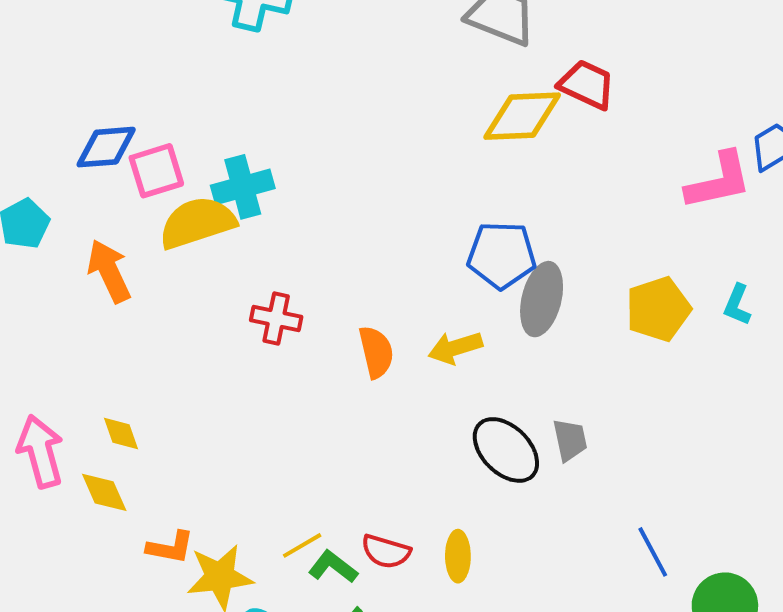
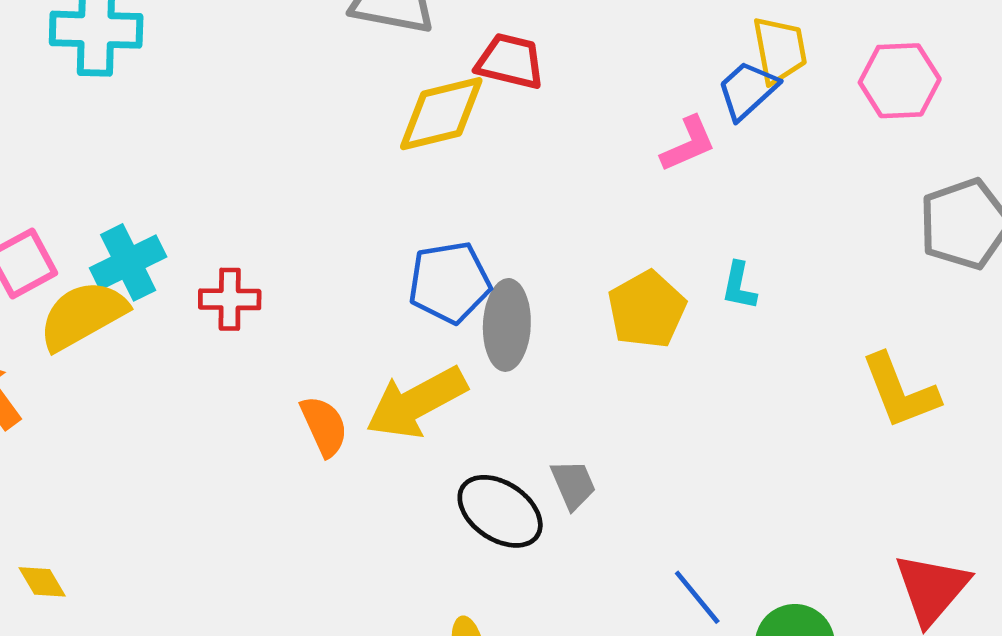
pink L-shape: (719, 181) -> (688, 144), size x0.7
red cross: (276, 318) -> (230, 299), moved
yellow arrow: (455, 348) -> (416, 403), size x1.6

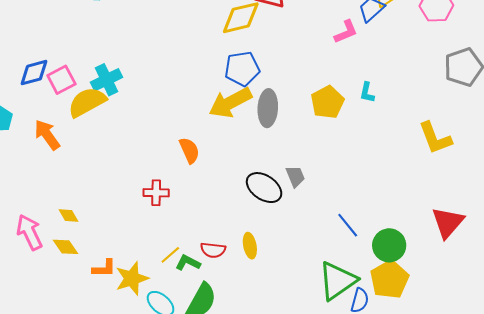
blue pentagon: (449, 282) -> (242, 69), moved
red cross: (230, 299) -> (156, 193), moved
yellow arrow: (416, 403) -> (230, 103), moved

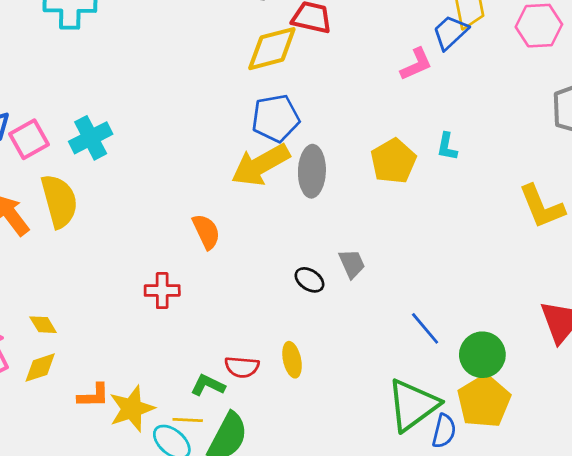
yellow semicircle: (87, 102) -> (59, 201), moved, turned 105
black ellipse: (264, 188) -> (309, 280), size x0.6
yellow diamond: (66, 247) -> (40, 368), turned -72
yellow line: (170, 255) -> (188, 420), moved, turned 45

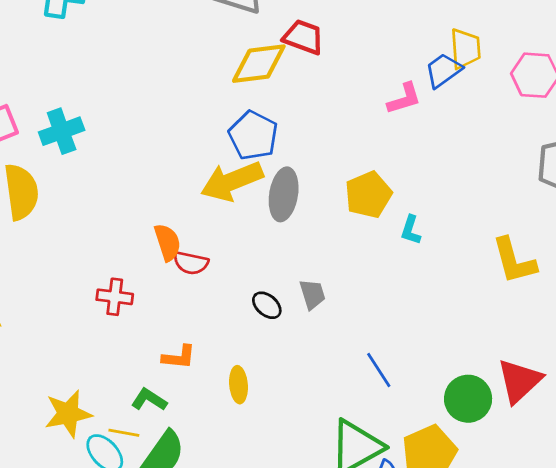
blue pentagon: (276, 118) -> (253, 135), turned 30
cyan L-shape: (447, 147) -> (411, 230), moved
green circle: (482, 355) -> (468, 399), moved
red semicircle: (242, 367) -> (191, 263), moved
orange L-shape: (93, 396) -> (179, 357), moved

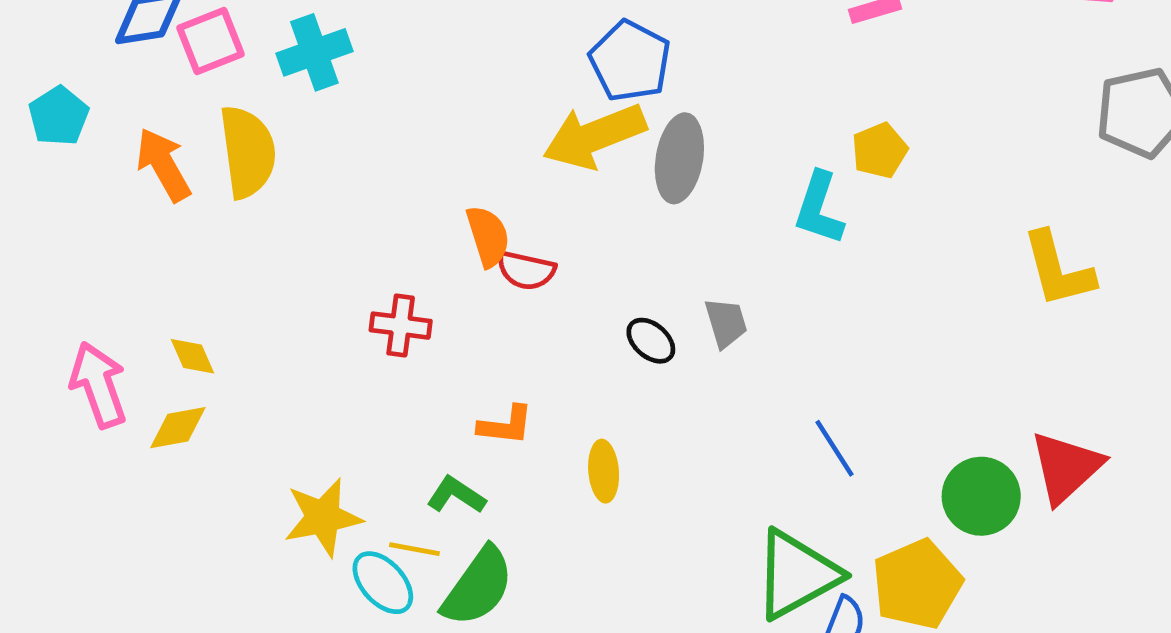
yellow pentagon: (368, 195) -> (880, 150), moved, size x0.7
cyan L-shape: (411, 230) -> (819, 208), moved, size x1.5

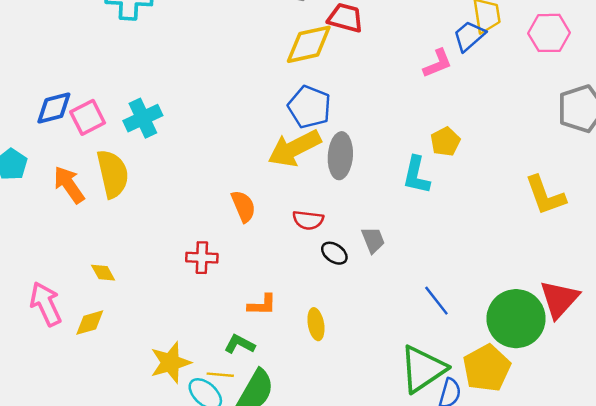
red semicircle: (526, 270) -> (308, 220), moved
yellow diamond: (193, 356) -> (103, 273), moved
green circle: (981, 496) -> (516, 319), size x1.4

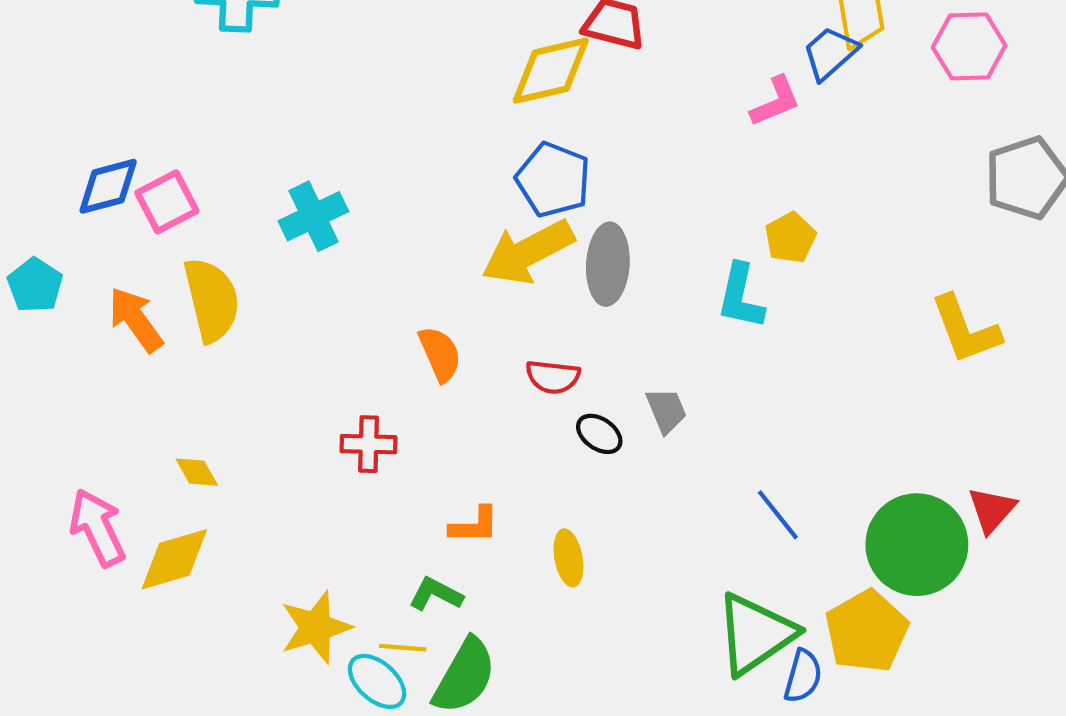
cyan cross: (143, 118) -> (313, 216), moved
red triangle: (559, 299) -> (992, 510), size x0.7
yellow diamond: (90, 323) -> (174, 559), size x1.4

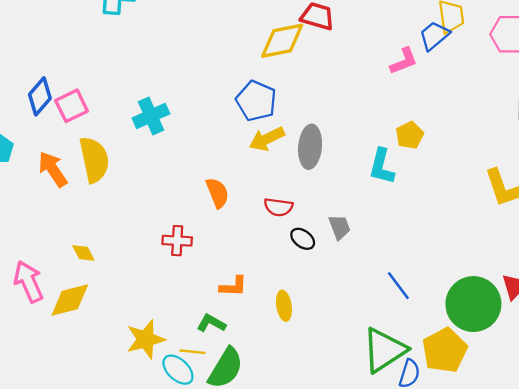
blue pentagon: (553, 180) -> (256, 101), moved
blue diamond: (108, 186) -> (40, 96), turned -36
yellow arrow: (528, 252) -> (267, 139), size x0.7

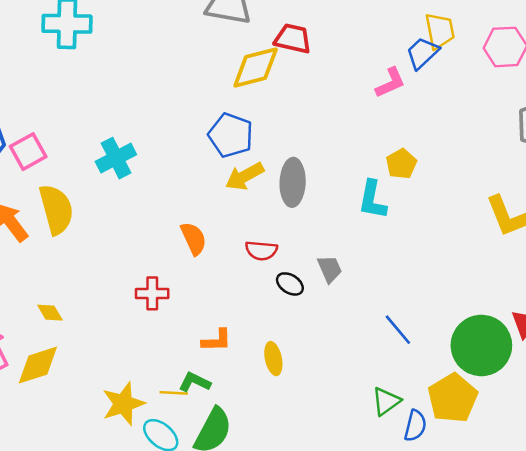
green triangle: (384, 350) -> (386, 401), size x0.6
yellow line: (192, 352) -> (174, 393), moved

